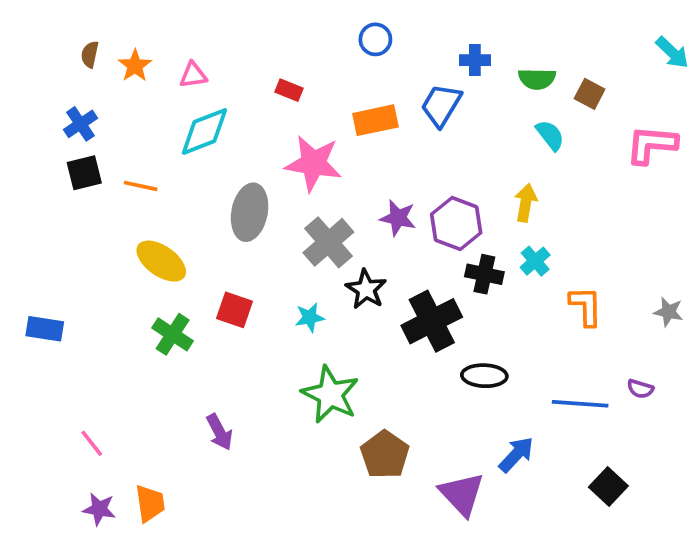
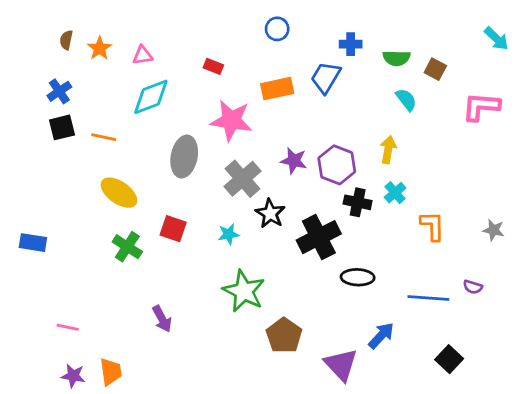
pink line: (92, 443) -> (68, 327), turned -40

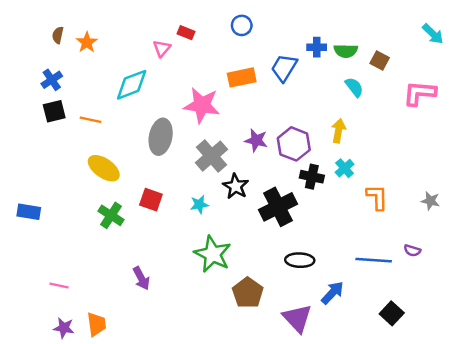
blue cross: (351, 44) -> (317, 47), moved
pink triangle: (143, 55) -> (162, 48), moved, turned -42
red rectangle: (213, 66) -> (186, 33), moved
black ellipse: (358, 277) -> (300, 260), moved

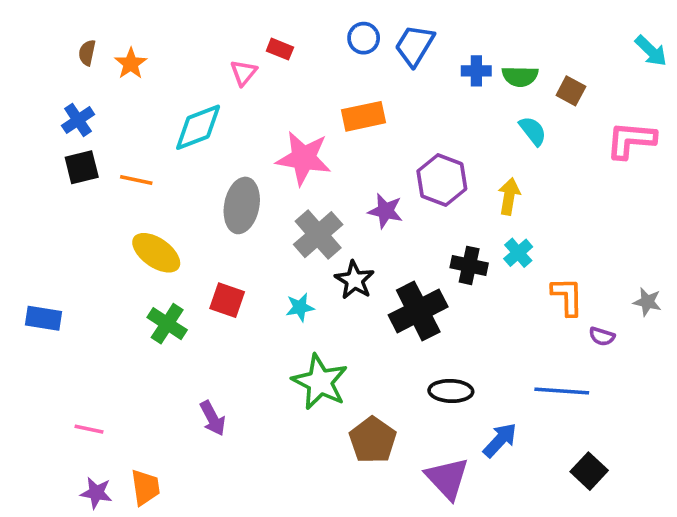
blue trapezoid: (284, 68) -> (415, 45), moved
purple hexagon: (294, 144) -> (442, 180), moved
purple semicircle: (412, 250) -> (602, 336), moved

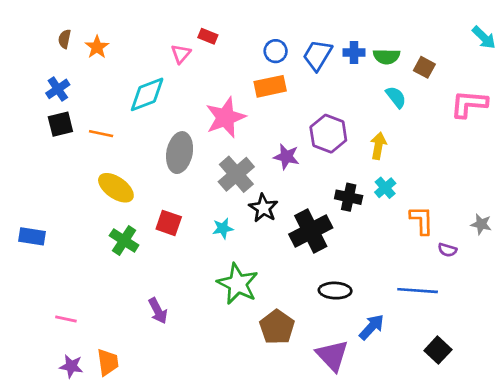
blue circle: (364, 38) -> (276, 51), moved
blue trapezoid: (415, 45) -> (317, 55), moved
pink star: (304, 158) -> (226, 117), turned -30

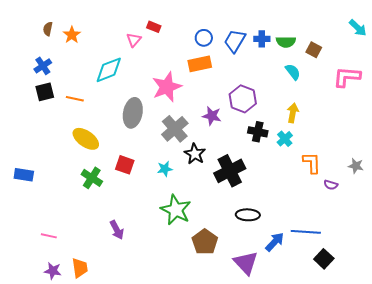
yellow arrow: (378, 146) -> (293, 113), moved
black cross: (349, 197) -> (258, 132), moved
blue line: (418, 291) -> (306, 232), moved

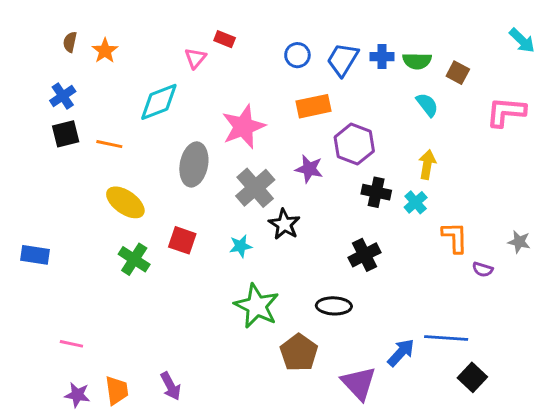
orange rectangle: (200, 64) -> (313, 106), moved
black cross: (230, 171) -> (365, 255), moved, size x0.7
black ellipse: (248, 215) -> (334, 306), moved
purple arrow: (117, 230) -> (171, 386), moved

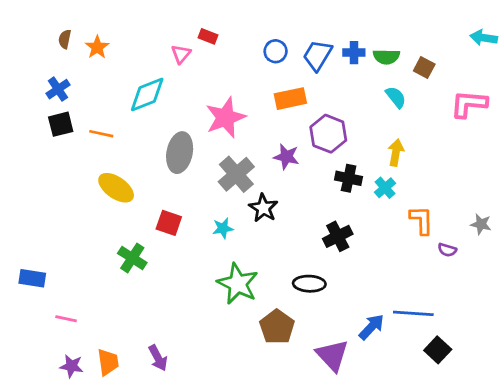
cyan arrow: (522, 41) -> (484, 38), turned 145
blue rectangle: (35, 255) -> (32, 278), moved
green cross: (134, 259) -> (132, 258), moved

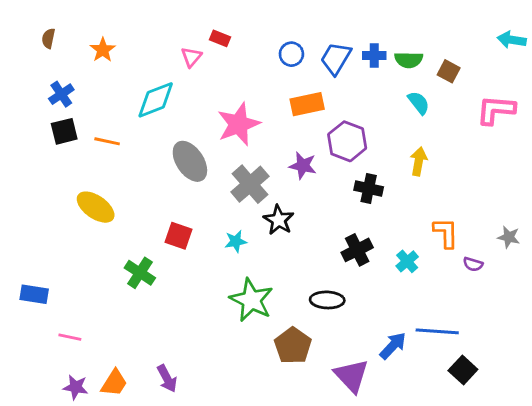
brown semicircle: (65, 39) -> (48, 38), moved
gray ellipse: (180, 153) -> (190, 161), turned -45
yellow ellipse: (116, 188) -> (96, 207), moved
cyan cross: (385, 188) -> (407, 261), moved
orange trapezoid: (108, 362) -> (114, 383), turned 40

